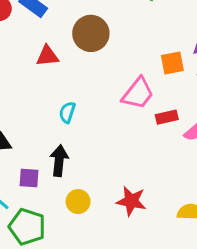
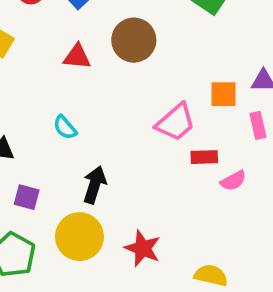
cyan semicircle: (67, 112) -> (65, 127), moved, turned -70
black arrow: (59, 161) -> (95, 185), moved
yellow circle: (78, 202) -> (79, 237), size x1.6

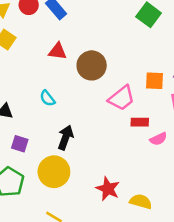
brown circle: (134, 40) -> (92, 65), moved
red star: (143, 248) -> (108, 189), moved

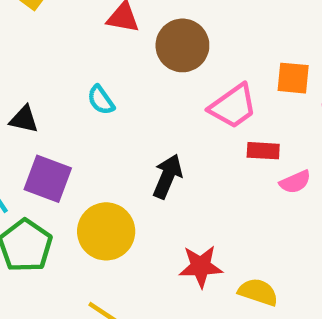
black arrow: (66, 137) -> (167, 176), moved
purple square: (20, 144) -> (48, 179), size x1.5
red star: (108, 189) -> (201, 266), turned -30

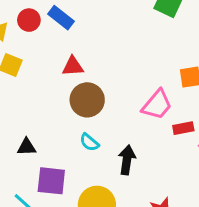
brown circle: (182, 45) -> (87, 100), moved
cyan semicircle: (101, 100) -> (89, 142), moved

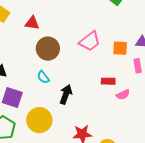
red triangle: (73, 66) -> (32, 23), moved
pink trapezoid: (157, 105) -> (90, 41), moved

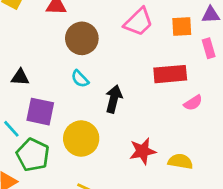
red rectangle: (108, 81) -> (170, 74), size x1.6
pink semicircle: (123, 95) -> (193, 103), moved

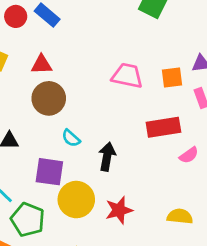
pink trapezoid: (139, 22) -> (127, 76), turned -120
brown circle: (82, 38) -> (49, 98), moved
purple square: (40, 112) -> (49, 172), moved
red star: (143, 151) -> (119, 210), moved

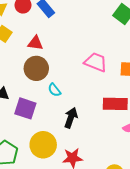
cyan semicircle: (71, 138) -> (54, 90), moved
purple square: (49, 172) -> (25, 108), moved

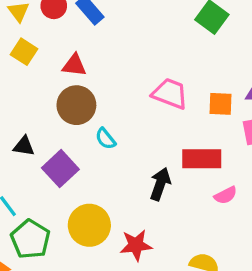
purple square: (25, 108) -> (60, 169), turned 30
black arrow: (71, 118) -> (160, 184), moved

